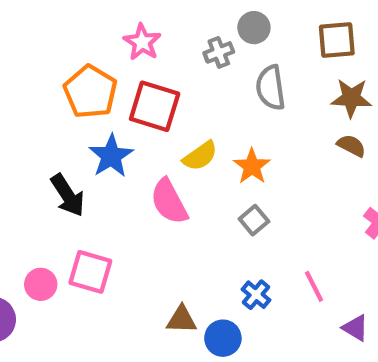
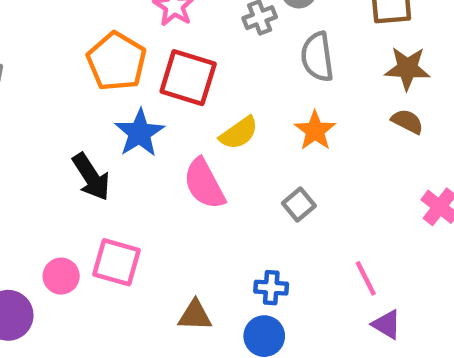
orange star: (252, 166) -> (315, 131), moved
blue cross: (256, 295) -> (271, 288), moved, turned -36
brown triangle: (182, 320) -> (195, 315), moved
purple triangle: (355, 328) -> (387, 325), moved

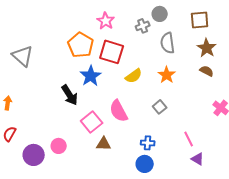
brown star: (407, 68) -> (207, 48), turned 30
pink semicircle: (204, 184) -> (119, 111), moved
pink square: (117, 262) -> (92, 122), moved, turned 35
pink circle: (61, 276) -> (59, 146), moved
brown triangle: (195, 315) -> (104, 144), moved

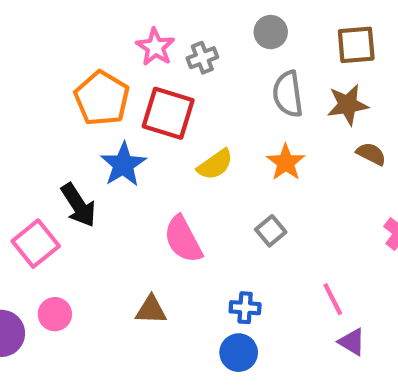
gray cross: (143, 26) -> (202, 58), moved
brown star: (207, 48) -> (348, 105), moved, turned 30
pink square: (92, 122) -> (36, 244), moved

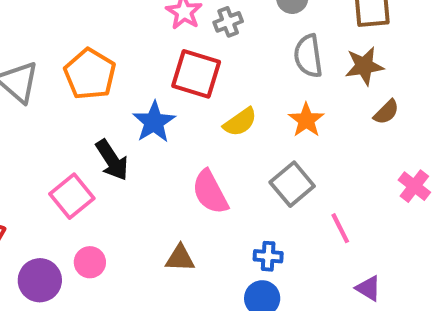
orange pentagon: (102, 98) -> (90, 74), moved
brown semicircle: (371, 154) -> (386, 112), turned 108
gray square: (271, 231) -> (292, 184), size x1.5
pink line: (333, 299) -> (340, 228), moved

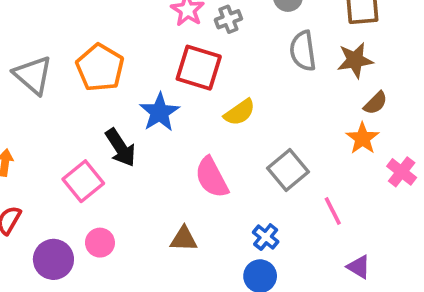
orange star: (306, 120) -> (362, 138), moved
blue cross: (268, 256) -> (266, 237), turned 35

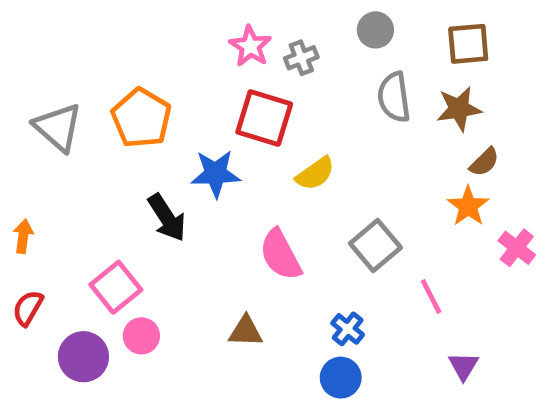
blue star: (160, 112) -> (216, 174), turned 30
pink square: (83, 181) -> (116, 287), moved
purple triangle: (359, 267) -> (464, 366), turned 30

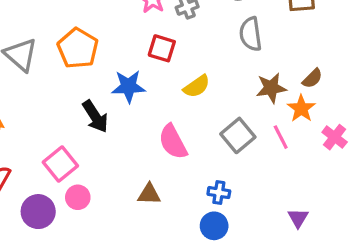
brown star: (459, 109) -> (271, 88), moved
red square: (264, 118) -> (162, 48), size x0.7
pink line: (431, 296) -> (281, 137), moved
blue cross: (348, 329) -> (219, 193), turned -30

